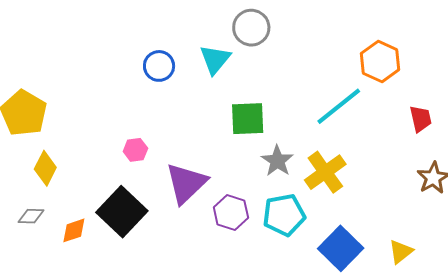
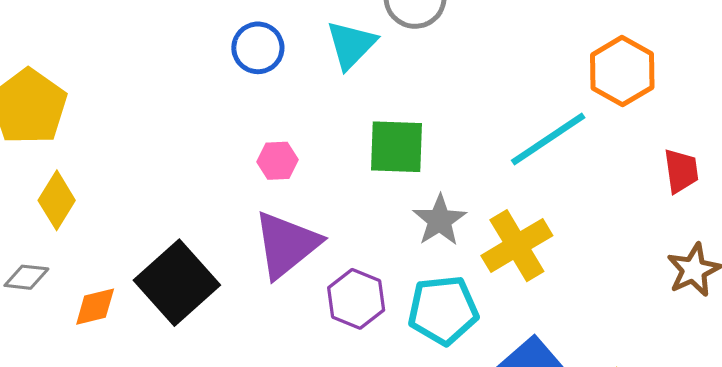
pink hexagon: (135, 150) -> (277, 161), moved

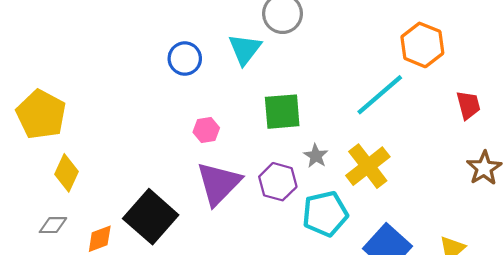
gray star: (440, 220) -> (316, 156), size x0.7
purple hexagon: (356, 299) -> (278, 182), moved

